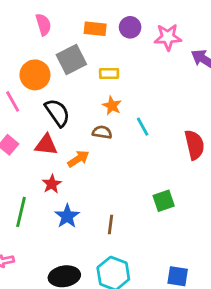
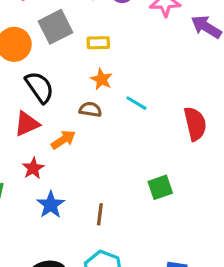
cyan line: (143, 127) -> (136, 103), turned -30
red triangle: (46, 145) -> (27, 124), turned -30

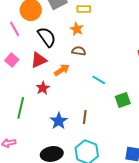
orange star: (101, 79) -> (77, 29), moved
cyan line: (136, 103) -> (99, 80), moved
blue star: (51, 205) -> (59, 121), moved

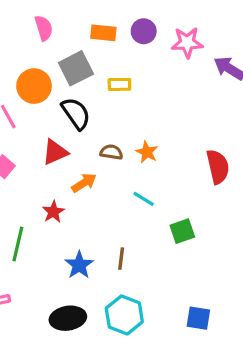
orange star: (77, 29) -> (147, 152), moved
black semicircle: (47, 37) -> (76, 113), moved
red triangle: (39, 60) -> (55, 152), moved

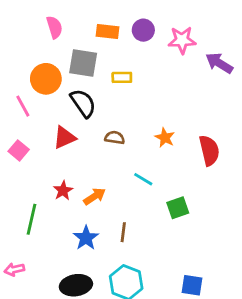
gray square: (76, 68) -> (83, 63), turned 36
orange star: (147, 152) -> (165, 138), moved
orange arrow: (84, 183) -> (95, 196), moved

